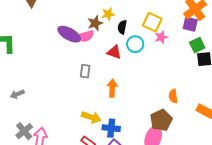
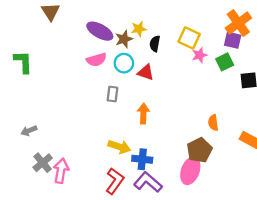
purple ellipse: (69, 34) -> (100, 31), moved
pink semicircle: (85, 36) -> (96, 60), moved
cyan circle: (135, 44) -> (124, 63), moved
green square: (197, 45) -> (225, 62), moved
gray arrow: (17, 94) -> (29, 131), moved

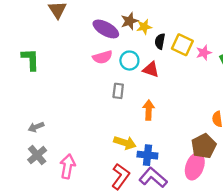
yellow square: (189, 38) -> (182, 45), moved
brown star: (124, 39) -> (129, 21), moved
gray cross: (43, 163) -> (37, 155), moved

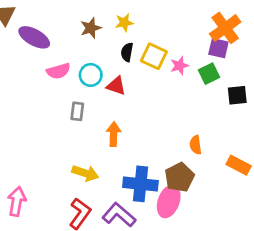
yellow star: (144, 27) -> (124, 23), moved
purple ellipse: (106, 29) -> (34, 37), moved
blue cross: (147, 155) -> (140, 184), moved, size x1.4

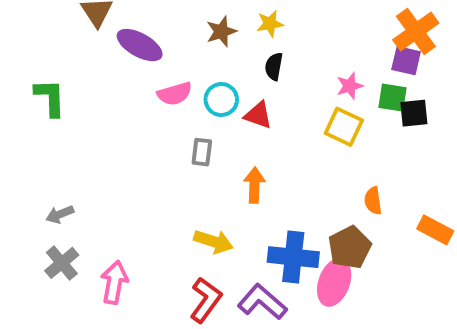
yellow square: (154, 56) -> (344, 127), moved
green square: (209, 74) -> (392, 98), turned 35
black square: (237, 95) -> (414, 113), moved

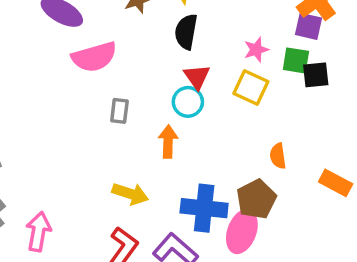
black semicircle: (274, 66) -> (186, 32), size x1.4
pink semicircle: (175, 94) -> (94, 57), size x1.4
cyan circle: (221, 100) -> (188, 102), moved
red triangle: (258, 115) -> (197, 77), moved, turned 36

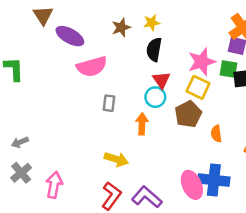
pink star: (256, 50) -> (202, 62), size x1.6
brown pentagon: (256, 199) -> (188, 114), moved
blue cross: (204, 208) -> (214, 180), moved
pink ellipse: (242, 232) -> (192, 185), turned -44

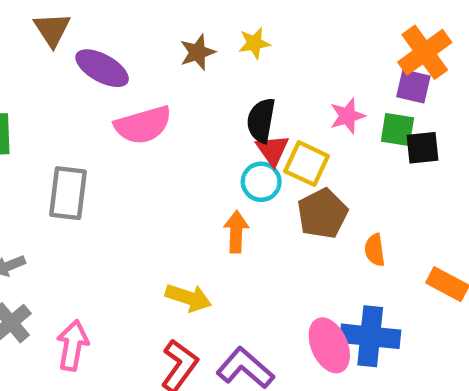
black semicircle: (154, 49) -> (261, 120), moved
pink star: (202, 62) -> (347, 116), size x0.7
yellow square: (198, 87) -> (307, 164), moved
gray rectangle: (109, 103) -> (68, 193), moved, size x1.6

